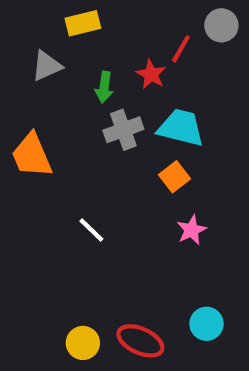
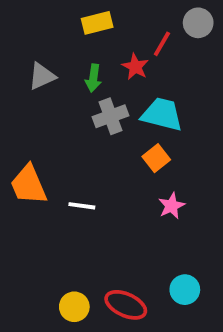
yellow rectangle: (83, 23) -> (97, 23), moved
gray triangle: (47, 66) -> (42, 76), moved
orange trapezoid: (32, 155) -> (29, 185), moved
white line: (91, 230) -> (82, 206), turned -36

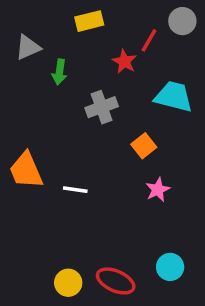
gray triangle: (42, 76) -> (28, 47), moved
green arrow: (93, 78) -> (59, 72), moved
cyan trapezoid: (162, 114) -> (174, 97), moved

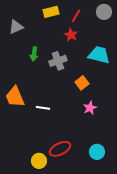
red line: (149, 40) -> (76, 16), moved
green arrow: (59, 72) -> (34, 54), moved
red ellipse: (116, 281) -> (60, 149), moved, turned -50

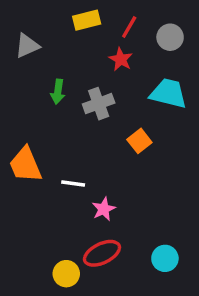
gray circle: (104, 12) -> (170, 37), moved
pink star: (90, 108) -> (104, 209), moved

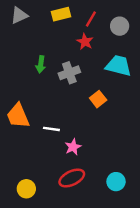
gray triangle: (27, 46) -> (19, 15), moved
yellow circle: (66, 274) -> (26, 189), moved

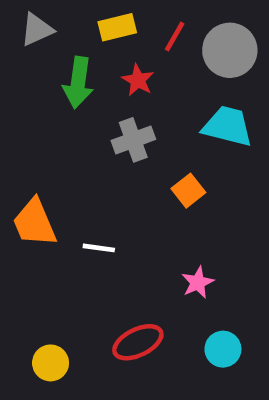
gray circle: (120, 26) -> (230, 50), size x1.5
red star: (85, 42) -> (138, 80), moved
green arrow: (41, 64) -> (78, 82), moved, size x1.5
pink star: (73, 147) -> (198, 282), moved

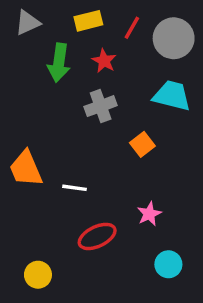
red ellipse: (138, 342) -> (97, 236), moved

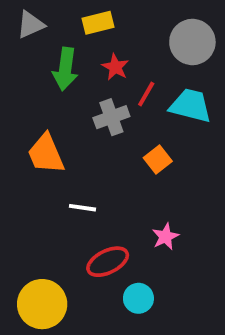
red line: (132, 28) -> (146, 94), moved
orange trapezoid: (26, 169) -> (46, 154), moved
cyan circle: (168, 264) -> (138, 298), moved
yellow circle: (38, 275) -> (42, 304), size x1.6

